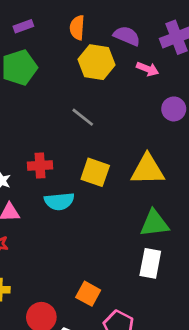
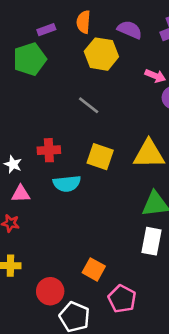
purple rectangle: (23, 26) -> (46, 30), moved
pink arrow: (148, 69) -> (155, 76), moved

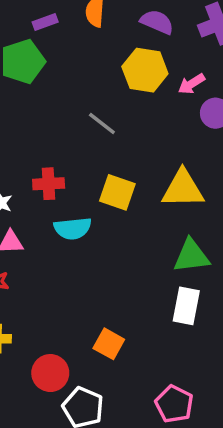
yellow hexagon: (101, 54) -> (145, 70), moved
pink arrow: (155, 76) -> (191, 84), turned 126
pink pentagon: (122, 299) -> (174, 404), moved

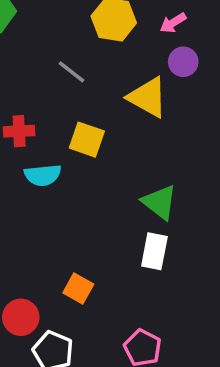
pink arrow: (191, 84) -> (173, 23), moved
yellow triangle: (183, 189) -> (148, 97), moved, turned 30
green triangle: (191, 256) -> (160, 202), turned 45

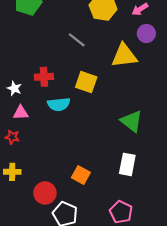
yellow triangle: (148, 97) -> (124, 56), turned -36
white rectangle: (154, 251) -> (127, 164), moved

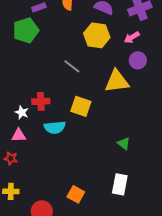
white star: (14, 88) -> (22, 112), moved
green triangle: (132, 121) -> (124, 143), size x0.6

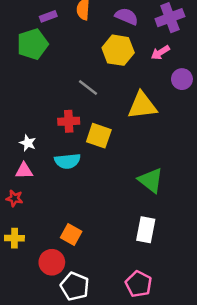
purple circle: (138, 60) -> (182, 79), moved
red cross: (41, 101) -> (69, 121), moved
green triangle: (124, 143) -> (151, 180), size x1.6
orange square: (76, 194) -> (71, 235), moved

